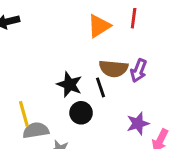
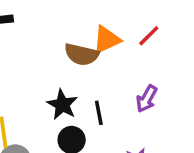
red line: (134, 18) -> (149, 36), turned 30
brown semicircle: (113, 69) -> (82, 54), moved

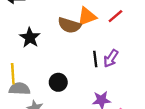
black star: (62, 105) -> (30, 38), moved
black line: (99, 113) -> (95, 59), moved

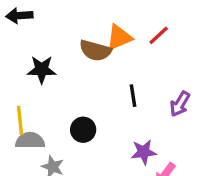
black star: (30, 38) -> (42, 70), turned -30
purple arrow: (111, 58) -> (180, 104), moved

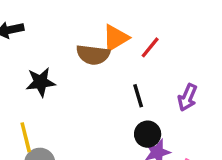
red line: (159, 35) -> (150, 47), moved
black circle: (83, 130) -> (148, 134), moved

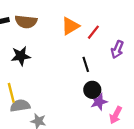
brown semicircle: (93, 55) -> (26, 22), moved
purple arrow: (187, 97) -> (117, 49), moved

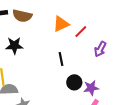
black line: (86, 64) -> (61, 59), moved
purple star: (99, 102) -> (91, 88), moved

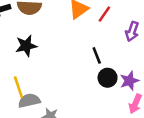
black line: (61, 59) -> (97, 55), moved

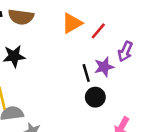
purple star: (129, 81) -> (104, 67), moved

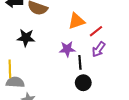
purple arrow: (125, 51) -> (99, 49), moved
purple star: (104, 67) -> (67, 49), moved

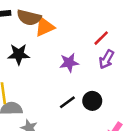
orange triangle: (77, 21) -> (45, 27), moved
black line: (80, 62) -> (67, 102), moved, turned 64

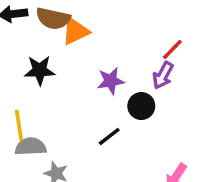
red line: (101, 38) -> (172, 49), moved
black circle: (92, 101) -> (141, 106), moved

